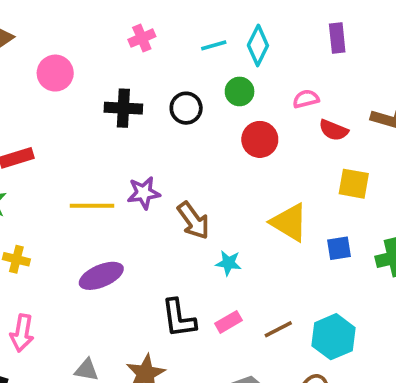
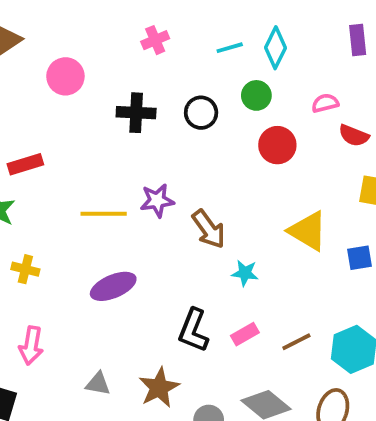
black L-shape: (179, 318) -> (193, 330), turned 30

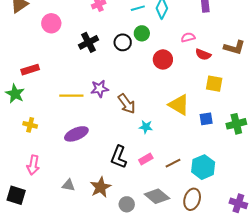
green circle: (256, 95) -> (142, 33), moved
black cross: (136, 113) -> (88, 42), turned -30

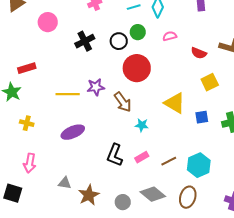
pink semicircle: (188, 37) -> (170, 36), moved
red circle: (163, 59) -> (137, 68), moved, size x1.4
yellow square: (214, 84) -> (210, 82), turned -36
brown star: (101, 187) -> (89, 195), moved

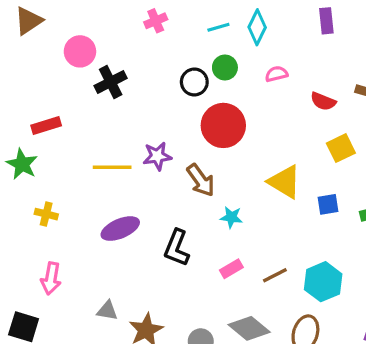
black cross: (85, 41) -> (111, 82), moved
black L-shape: (115, 155) -> (177, 248), moved

